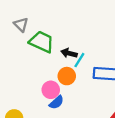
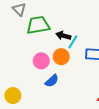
green trapezoid: (42, 42) -> (38, 25), turned -35
pink circle: (51, 90) -> (41, 61), moved

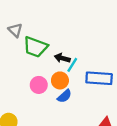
green trapezoid: (38, 25) -> (35, 47), turned -150
blue semicircle: (52, 81) -> (64, 96), moved

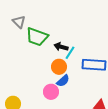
pink circle: (39, 85) -> (51, 92), moved

